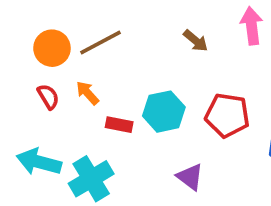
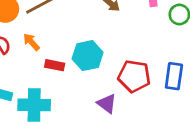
red pentagon: (227, 115) -> (134, 76), moved
cyan cross: (91, 179) -> (34, 105), turned 32

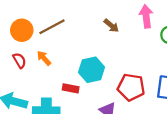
red rectangle: (55, 65) -> (71, 88), moved

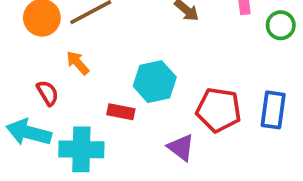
red semicircle: (19, 60) -> (48, 93), moved

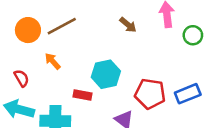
red semicircle: (48, 93) -> (21, 78), moved
blue rectangle: (273, 110) -> (188, 94), turned 60

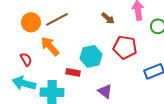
orange arrow: (53, 61) -> (50, 46), size x1.5
red pentagon: (150, 94) -> (125, 47), moved

